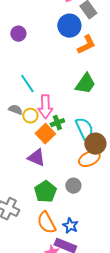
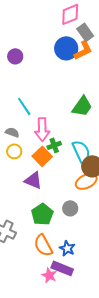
orange L-shape: (86, 45) -> (83, 50), moved
yellow circle: (30, 116) -> (14, 151), moved

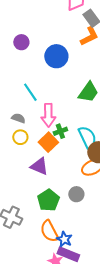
blue circle: (66, 48) -> (56, 56), moved
blue star: (67, 248) -> (64, 239), moved

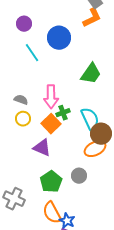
cyan line: (30, 92) -> (32, 53), moved

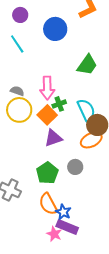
cyan line: (32, 53) -> (17, 44), moved
yellow circle: (23, 119) -> (19, 110), size x1.6
purple triangle: (42, 148) -> (53, 138), moved, turned -42

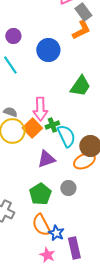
cyan semicircle: (86, 110) -> (66, 136), moved
orange square: (47, 115) -> (32, 128), moved
purple rectangle: (67, 227) -> (74, 248), moved, turned 55

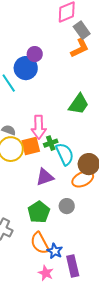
purple circle: (13, 36) -> (35, 54), moved
blue circle: (48, 50) -> (26, 68), moved
orange square: (32, 128) -> (31, 146), turned 30

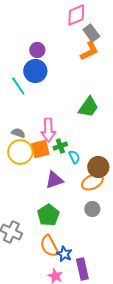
purple circle: (35, 54) -> (37, 50), moved
cyan semicircle: (65, 154) -> (74, 157), size x0.6
gray circle: (67, 206) -> (92, 209), moved

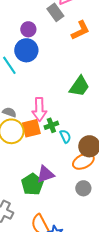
gray rectangle: (91, 33) -> (55, 12), moved
purple triangle: (54, 180) -> (45, 174), moved
green pentagon: (48, 215) -> (32, 184), moved

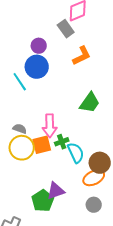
orange L-shape: (80, 30) -> (82, 56), moved
cyan semicircle: (65, 136) -> (76, 153), size x1.5

